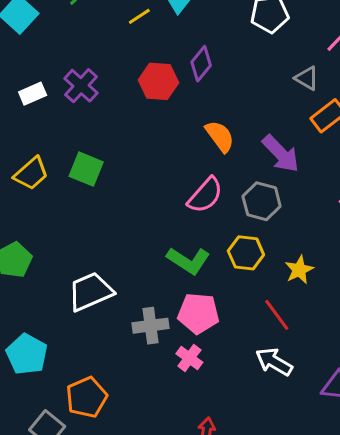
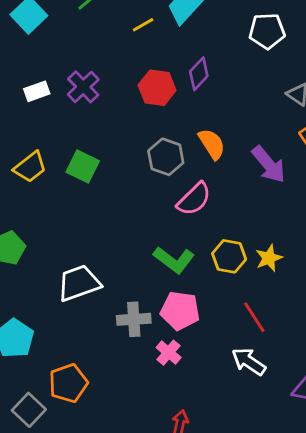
gray hexagon: (262, 201) -> (166, 157), moved
yellow star: (299, 270) -> (269, 258), moved

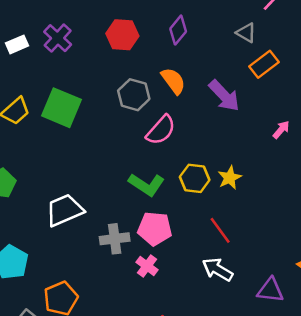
purple diamond: (199, 74) -> (178, 30), moved
green square: (83, 166) -> (62, 108), size x1.4

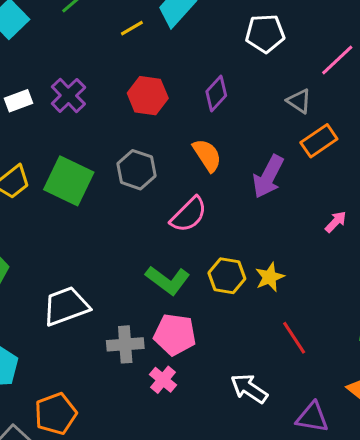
gray hexagon: (134, 95) -> (137, 170), moved
purple arrow: (224, 96) -> (268, 177), turned 68
red line: (220, 230) -> (294, 338), moved

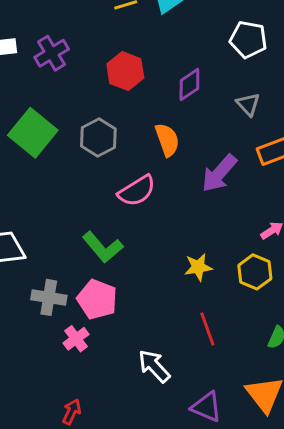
gray triangle: (299, 101) -> (248, 104), moved
yellow hexagon: (227, 276) -> (255, 272), moved

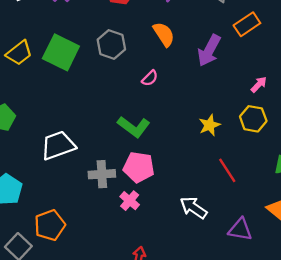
pink semicircle: (137, 191) -> (150, 78), size x0.6

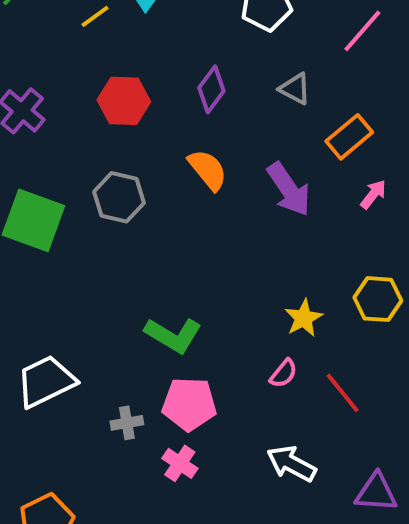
purple arrow: (209, 50) -> (289, 189), turned -56
pink semicircle: (150, 78) -> (283, 373), moved
pink arrow: (259, 85) -> (373, 194), moved
gray cross: (102, 174) -> (127, 423), size x0.7

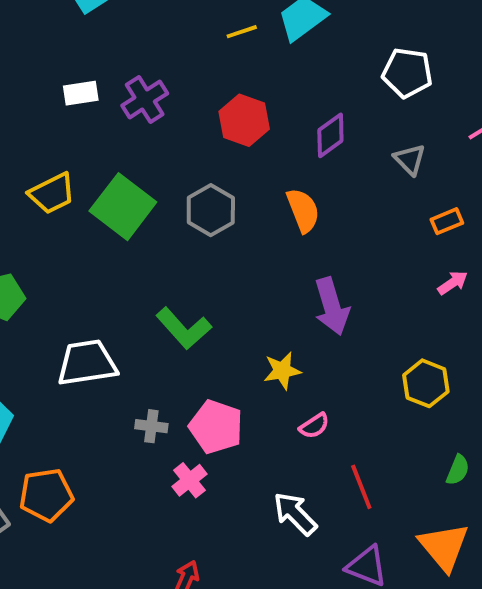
orange rectangle: (349, 137) -> (447, 221), size x0.7
purple arrow: (289, 189) -> (332, 306), moved
yellow star: (304, 318) -> (282, 371), moved
green L-shape: (173, 335) -> (184, 328), moved
red line: (343, 393) -> (361, 487), moved

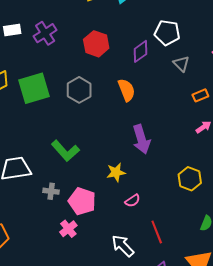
white pentagon: (407, 73) -> (167, 33), moved
green square: (123, 207) -> (34, 88), turned 36
gray cross: (151, 426) -> (51, 191), moved

